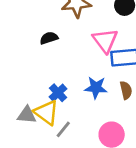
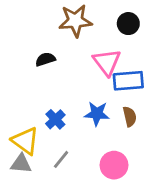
yellow triangle: (46, 112) -> (25, 141), moved
gray triangle: (27, 115) -> (21, 164), moved

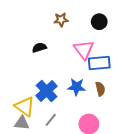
brown star: (75, 21) -> (61, 20), size x0.6
blue cross: (55, 119) -> (47, 91), size x1.5

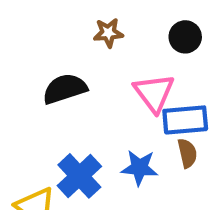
black semicircle: (39, 48) -> (65, 89), size x1.5
brown semicircle: (100, 89) -> (187, 153), moved

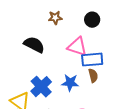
black semicircle: (65, 89) -> (34, 45), turned 45
pink triangle: (154, 93) -> (77, 47), turned -35

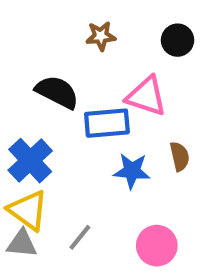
blue rectangle: (92, 60) -> (107, 123), moved
blue cross: (41, 87) -> (30, 161), moved

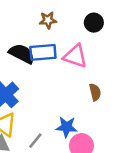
blue rectangle: (107, 123) -> (43, 52), moved
blue star: (132, 171) -> (66, 127), moved

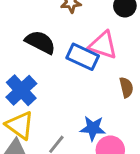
blue rectangle: (43, 52) -> (83, 57), moved, turned 30

